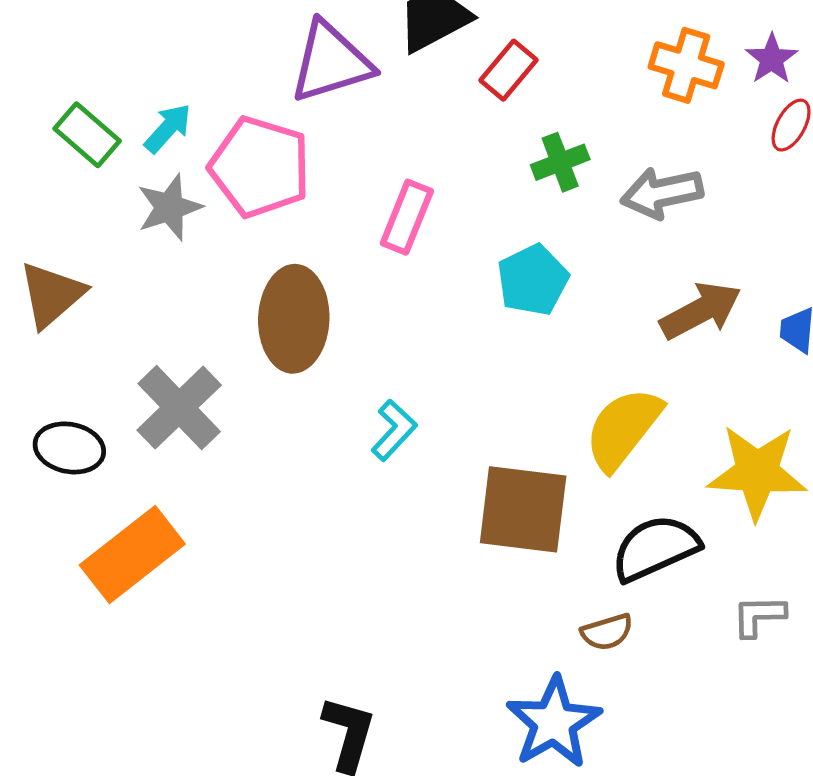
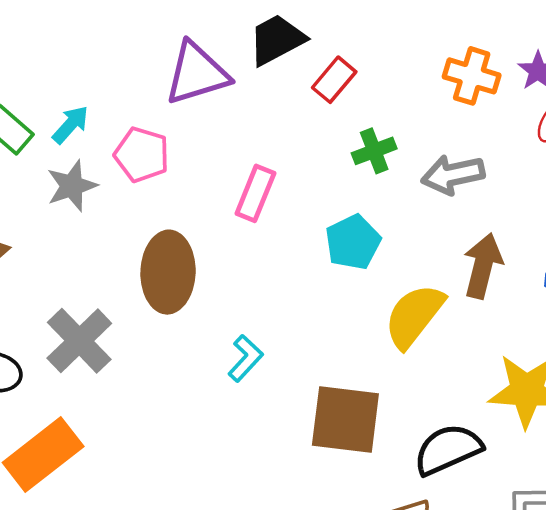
pink pentagon: (260, 167) -> (142, 155), size x0.7
brown arrow: (701, 311) -> (483, 266), turned -48
yellow semicircle: (623, 429) -> (414, 316), moved

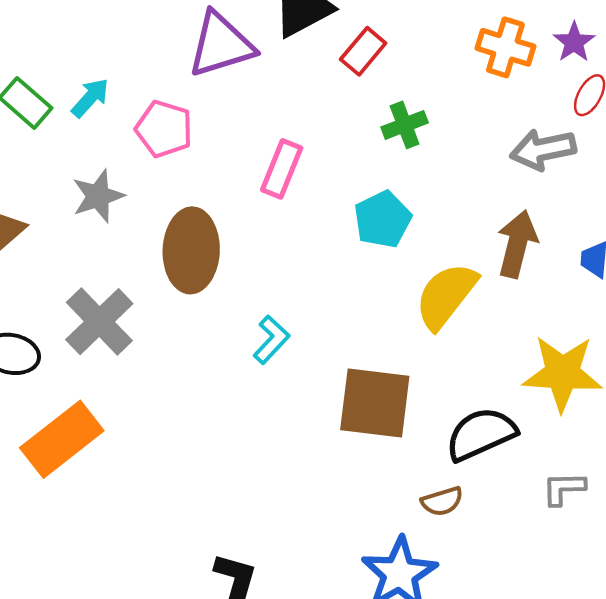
gray arrow: (453, 175) -> (543, 150), moved
gray star: (72, 186) -> (98, 196), moved

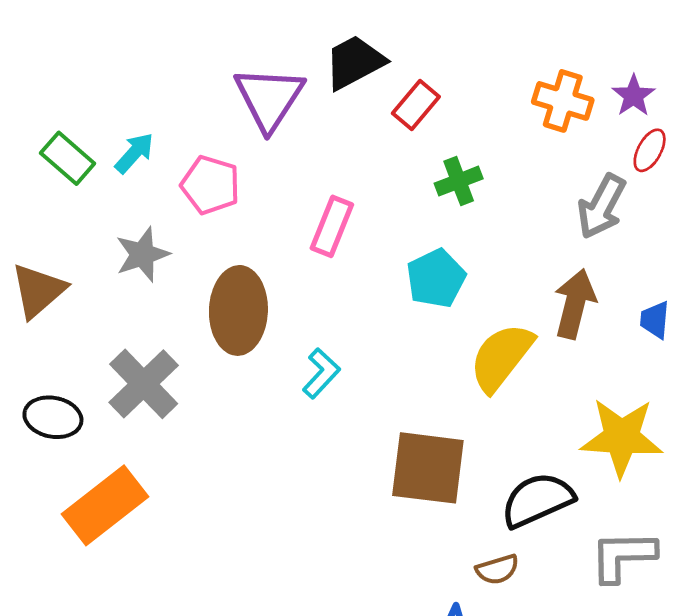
purple triangle: (221, 45) -> (269, 98), turned -40
gray arrow: (543, 150) -> (601, 206), turned -50
cyan L-shape: (271, 340) -> (321, 373), moved
gray L-shape: (564, 488) -> (623, 556), size x1.5

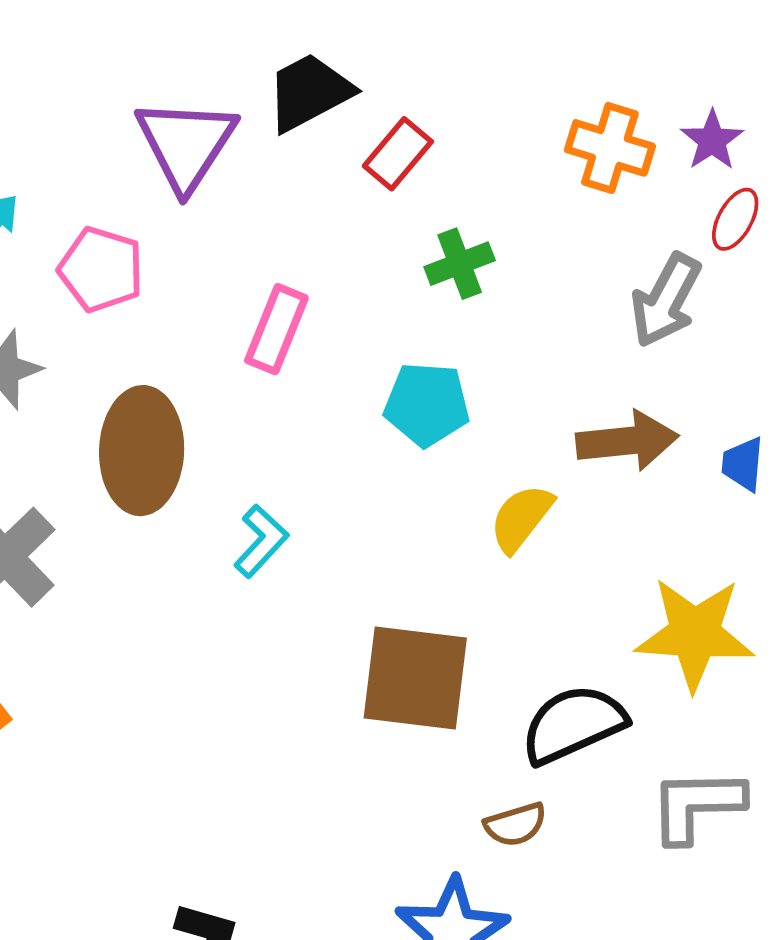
cyan pentagon: (436, 278) -> (427, 404), turned 30
brown arrow: (575, 304) -> (627, 441), turned 70
yellow semicircle: (501, 357) -> (521, 518), size x0.7

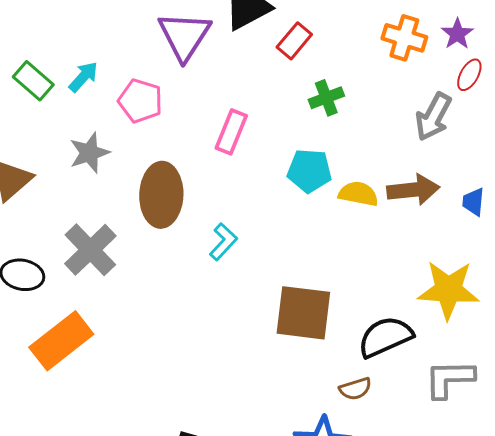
yellow semicircle: (521, 518) -> (358, 194), moved, turned 63

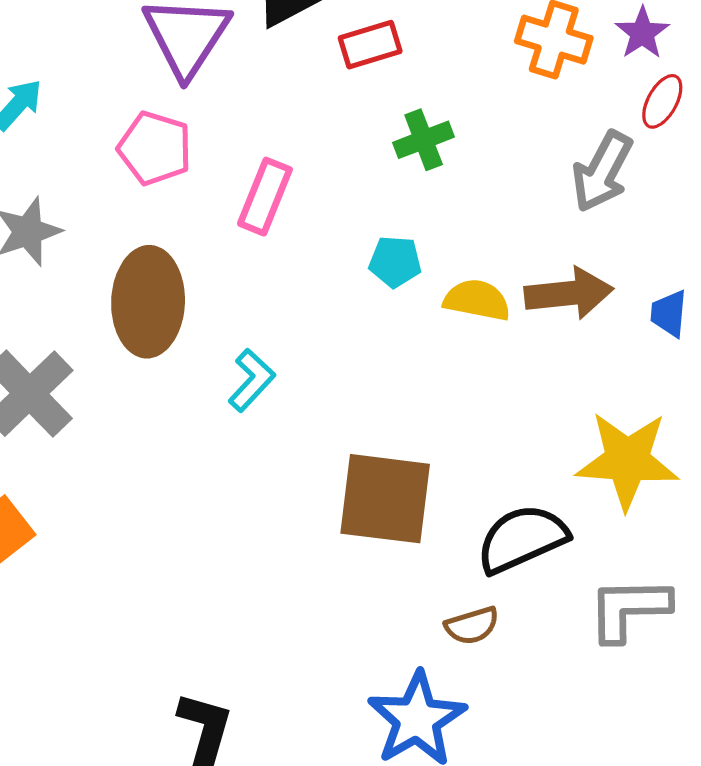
red rectangle: (294, 41) -> (370, 45), turned 33
pink pentagon: (140, 101) -> (155, 148), moved
cyan pentagon: (309, 171) -> (395, 262), size x0.7

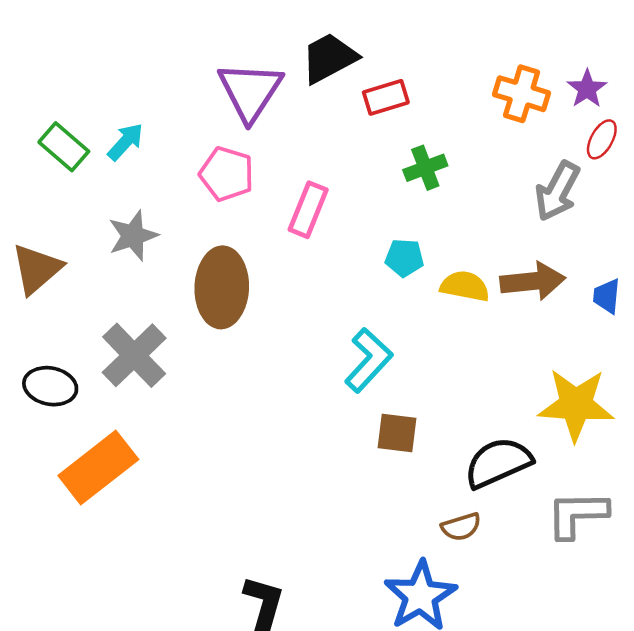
cyan L-shape: (252, 380) -> (369, 360), moved, size x1.4
brown square: (385, 499) -> (397, 433), size x0.6

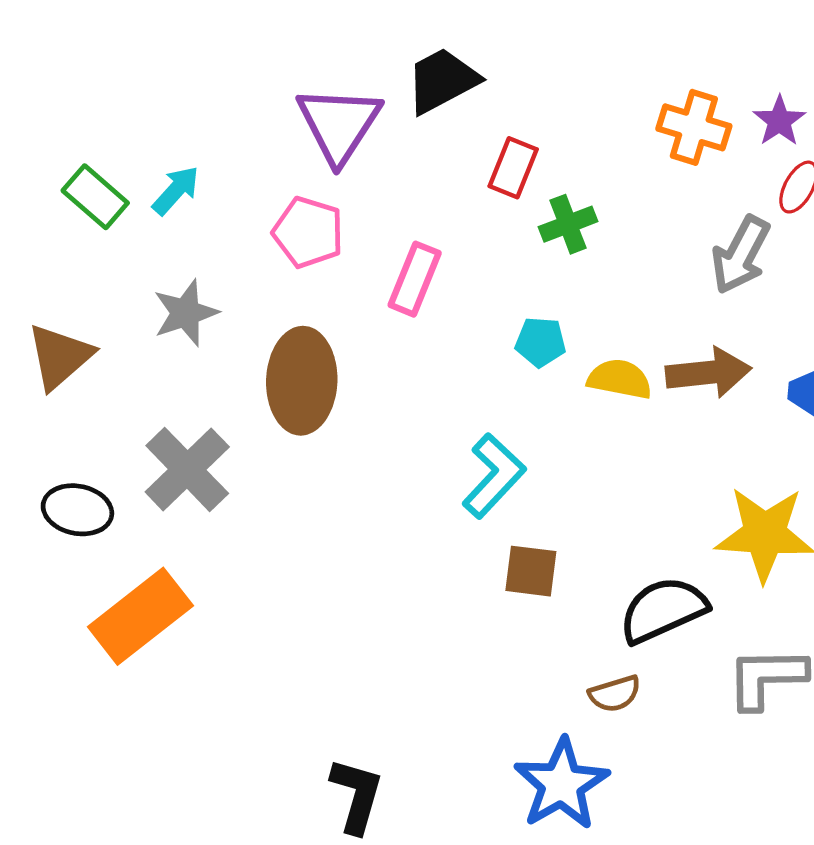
red rectangle: (386, 97) -> (513, 168), moved, turned -51

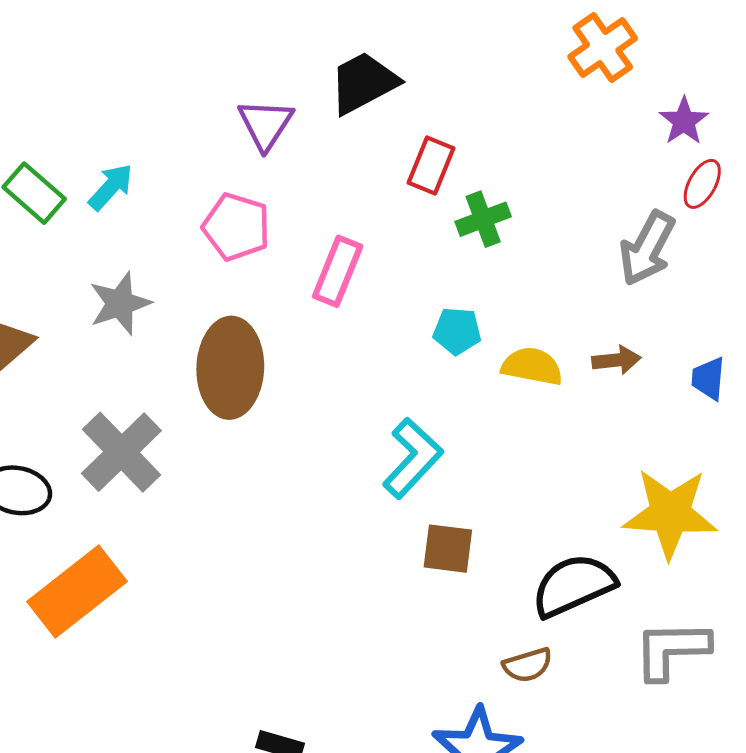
purple triangle: (339, 124) -> (266, 124), size x0.7
orange cross: (694, 127) -> (603, 48), moved, turned 38
brown arrow: (708, 373) -> (616, 360), size x0.6

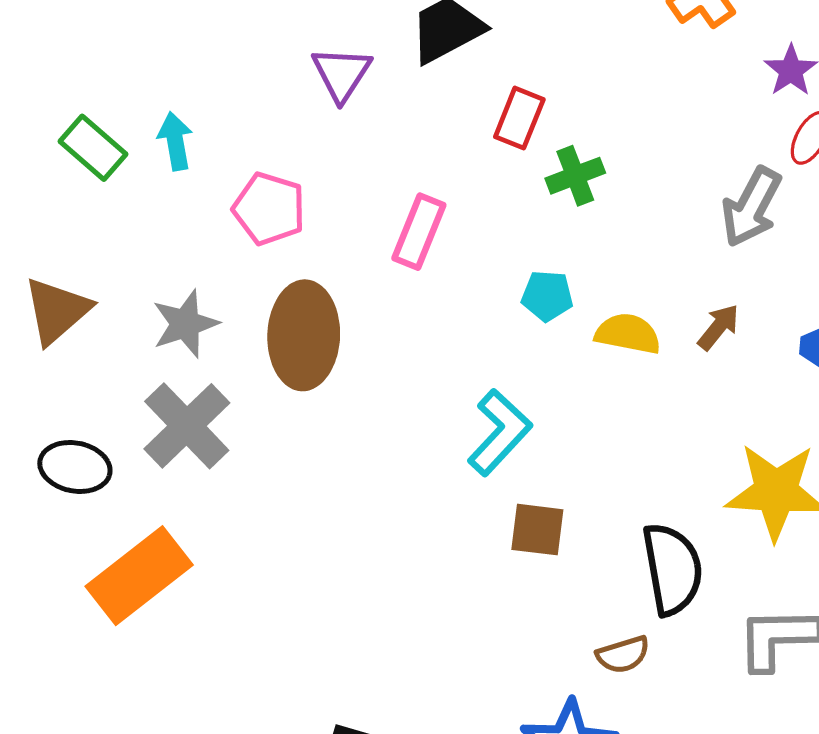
cyan arrow: (111, 187) -> (175, 141), turned -52
pink pentagon: (236, 227) -> (269, 209), moved
gray star: (120, 303) -> (185, 324), moved
brown arrow: (616, 360) -> (718, 327), turned -45
black semicircle: (574, 585) -> (672, 569), turned 104

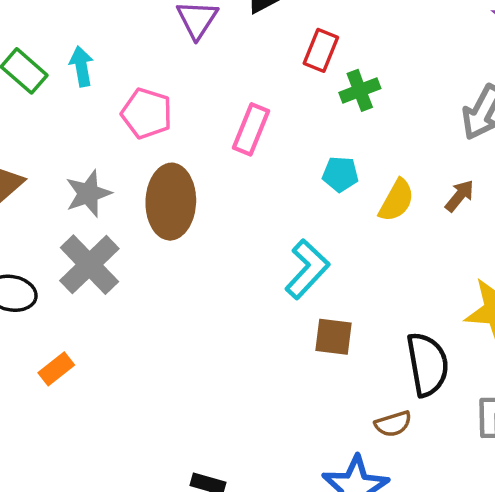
yellow semicircle: (628, 334) -> (397, 200), turned 108
orange rectangle: (139, 576) -> (56, 369), size x0.5

